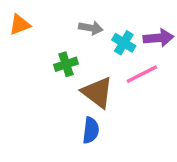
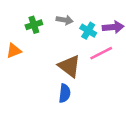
orange triangle: (20, 25) -> (14, 51), moved
green cross: (66, 64) -> (34, 25), moved

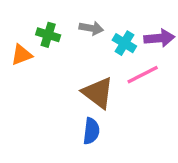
green cross: (34, 25) -> (48, 35), turned 35
orange triangle: (14, 51) -> (22, 55), moved

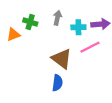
gray arrow: (91, 28) -> (57, 18), turned -88
cyan cross: (124, 43) -> (78, 27), turned -32

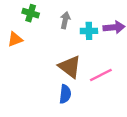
green cross: (30, 22) -> (31, 13), moved
pink line: (90, 47) -> (101, 75), moved

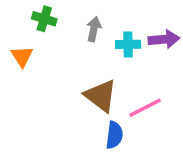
orange triangle: (15, 39) -> (22, 56), turned -42
blue semicircle: (65, 94) -> (114, 135), moved

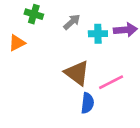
gray arrow: (94, 29) -> (72, 22), turned 36
orange triangle: (22, 56) -> (17, 43), turned 36

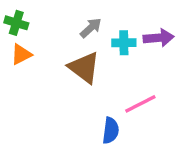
green cross: (34, 14) -> (16, 23), moved
brown triangle: (77, 73) -> (84, 68), moved

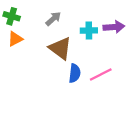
gray arrow: (91, 28) -> (53, 19), moved
blue semicircle: (111, 130) -> (75, 73), moved

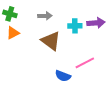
gray arrow: (53, 19) -> (45, 16), turned 40
blue semicircle: (75, 73) -> (63, 76), moved, turned 105

